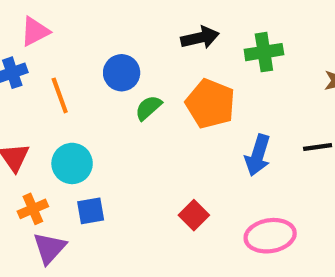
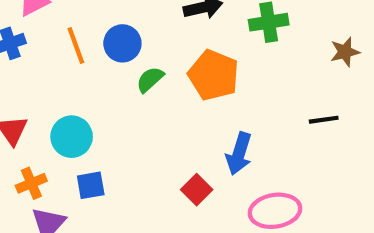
orange line: (60, 95) -> (76, 46), moved
blue arrow: (258, 155) -> (239, 154), moved

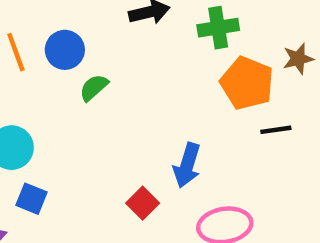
orange pentagon: (214, 75) -> (247, 83), moved
blue square: (91, 185) -> (32, 199), turned 32

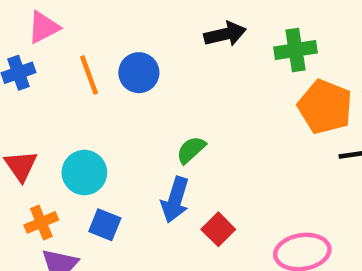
green semicircle: (94, 88) -> (191, 150), moved
blue arrow: (187, 165) -> (175, 200), moved

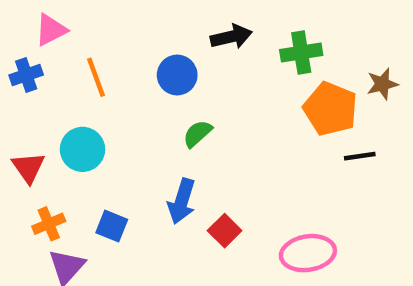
blue circle: (139, 73) -> (177, 75), moved
green semicircle: (191, 150) -> (197, 134), moved
cyan circle: (84, 173) -> (82, 149), moved

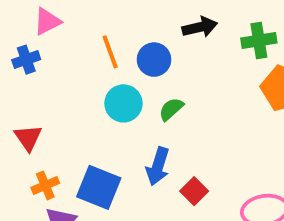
orange line: (96, 77) -> (110, 52), moved
cyan circle: (82, 149) -> (123, 103), moved
blue square: (112, 226) -> (99, 187), size x1.6

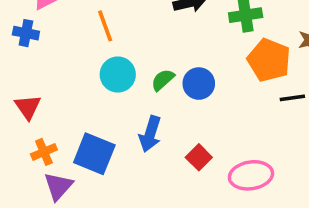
blue cross: (26, 60) -> (26, 33), turned 30
blue circle: (154, 60) -> (199, 84), moved
red square: (194, 191) -> (199, 157), moved

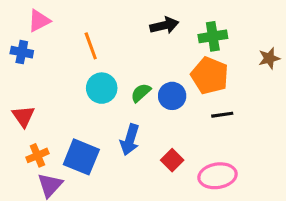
orange pentagon: (269, 60) -> (210, 76), moved
black line: (292, 98) -> (222, 115), moved

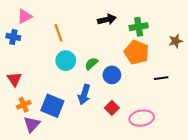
blue circle: (172, 96) -> (112, 75), moved
black line: (222, 115) -> (161, 78), moved

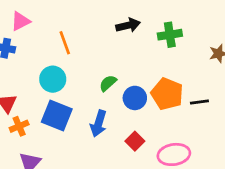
orange pentagon: (137, 52) -> (167, 94), moved
cyan circle: (66, 61) -> (53, 79), moved
orange cross: (24, 105) -> (19, 126), moved
blue square: (52, 106) -> (57, 115), moved

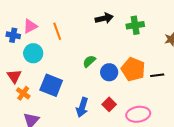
pink triangle: (20, 21) -> (30, 26), moved
cyan circle: (53, 79) -> (33, 53), moved
blue arrow: (98, 124) -> (82, 107), moved
orange cross: (19, 126) -> (23, 93), turned -32

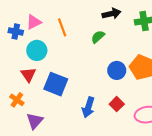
green semicircle: (89, 61) -> (98, 37), moved
red triangle: (14, 76) -> (28, 75), moved
orange cross: (23, 93) -> (17, 100), moved

